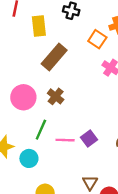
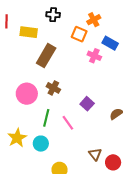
yellow rectangle: (39, 26) -> (29, 32), turned -66
purple square: (89, 138) -> (87, 104), moved
pink line: (65, 140) -> (68, 123), turned 63

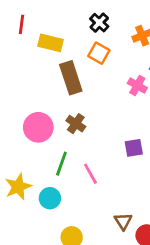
black cross: (53, 15) -> (99, 23), moved, turned 32
orange square: (79, 34) -> (99, 53), moved
brown rectangle: (46, 56) -> (71, 78), turned -55
purple square: (87, 104) -> (134, 148), moved, turned 32

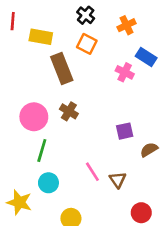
green line: (61, 164) -> (42, 150), moved
pink line: (90, 174) -> (92, 172), moved
yellow star: (18, 187) -> (19, 202), moved, turned -30
brown triangle: (123, 221) -> (118, 180), moved

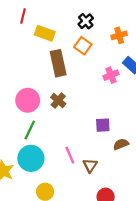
pink cross: (125, 72) -> (111, 75), turned 32
cyan circle: (48, 183) -> (31, 158), size x1.5

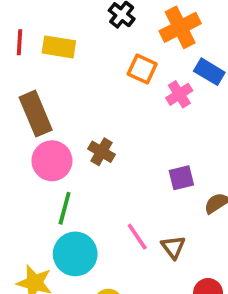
red line: (23, 16) -> (20, 42), moved
orange cross: (119, 35) -> (180, 27), size x1.5
orange square: (83, 46) -> (142, 69), moved
brown rectangle: (58, 63) -> (36, 114), moved

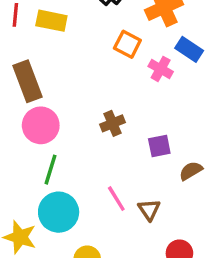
pink cross: (179, 94) -> (161, 69), turned -30
brown cross: (102, 152) -> (113, 123), moved, turned 35

